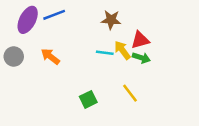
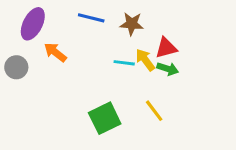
blue line: (54, 15) -> (91, 18), moved, turned 35
orange arrow: (50, 56) -> (55, 52), moved
green square: (88, 99) -> (105, 118), size x1.5

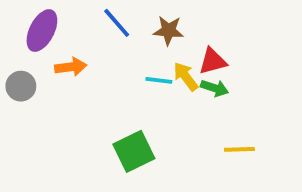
blue line: (91, 18) -> (117, 23), turned 35
orange arrow: (55, 52) -> (71, 67), turned 135
yellow line: (154, 111) -> (239, 149), moved, turned -55

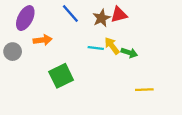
brown star: (168, 31) -> (102, 18), turned -30
red triangle: (213, 61) -> (119, 15), moved
green square: (134, 151) -> (61, 76), moved

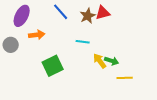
yellow arrow: (112, 46) -> (100, 61), moved
green arrow: (129, 53) -> (112, 61), moved

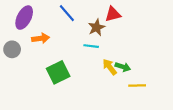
brown star: (88, 16) -> (97, 27), moved

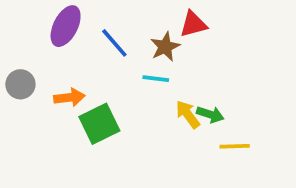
blue line: (67, 13) -> (114, 43), moved
purple ellipse: (24, 18) -> (66, 26), moved
orange arrow: (41, 38) -> (69, 97), moved

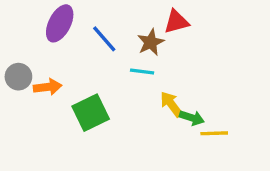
orange arrow: (69, 97) -> (48, 87), moved
green arrow: (210, 114) -> (192, 118), moved

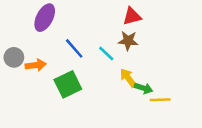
blue line: (104, 39) -> (74, 48), moved
brown star: (151, 42) -> (128, 41), moved, turned 30
cyan line: (142, 71) -> (106, 54), turned 36

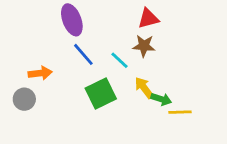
purple ellipse: (45, 18) -> (72, 20), moved, turned -48
gray circle: (14, 57) -> (24, 99), moved
green square: (68, 84) -> (101, 93), moved

